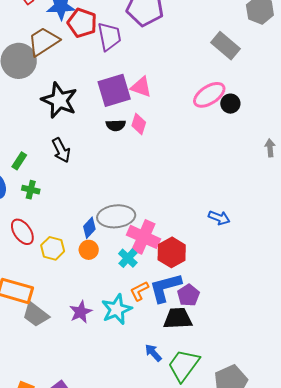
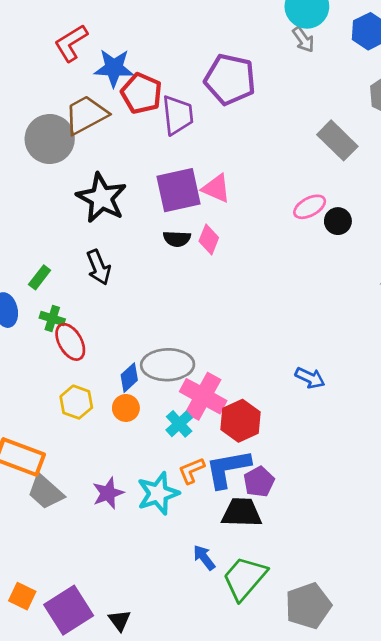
pink ellipse: (209, 95) -> (310, 207), size x0.7
red ellipse: (22, 232) -> (70, 342), moved

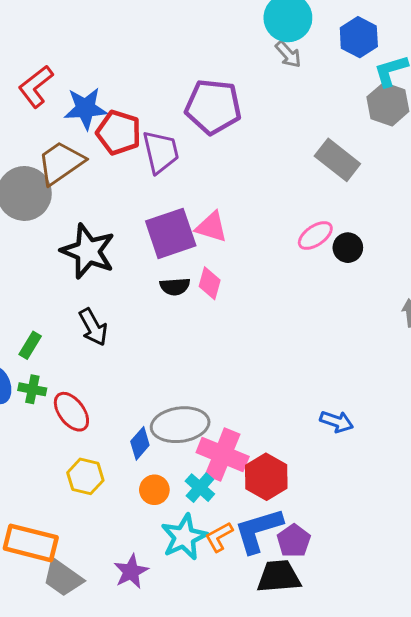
green cross: (52, 319) -> (32, 389), moved
orange circle: (126, 408) -> (154, 490), moved
cyan star: (158, 493) -> (184, 537), moved

